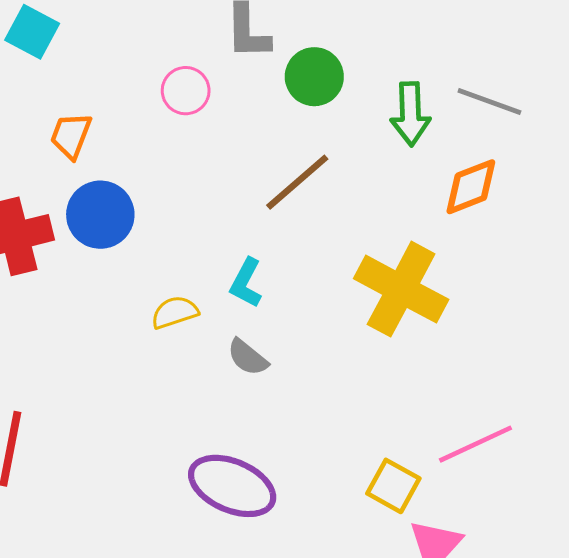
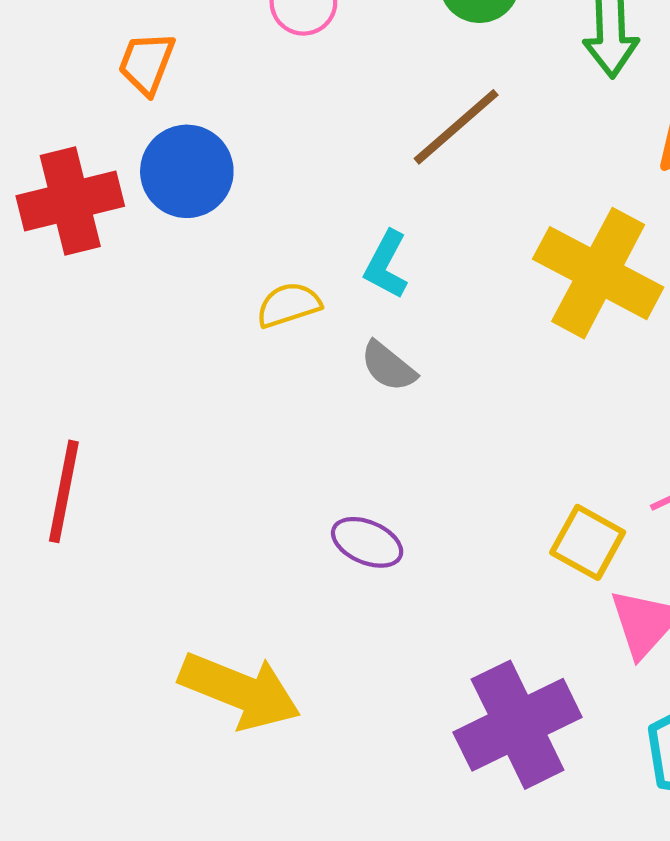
purple ellipse: (232, 486) -> (367, 542), size x0.6

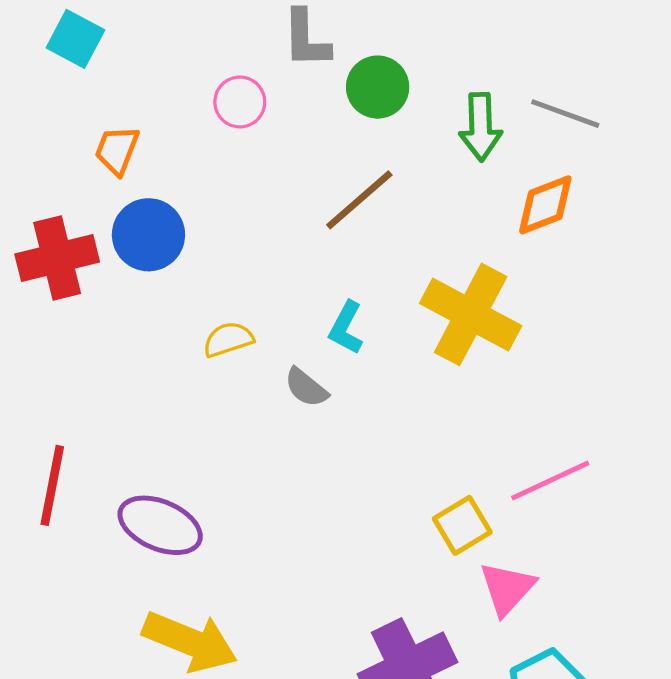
cyan L-shape: (386, 265) -> (346, 328), moved
purple ellipse: (367, 542) -> (160, 525), moved, size x1.5
yellow square: (588, 542) -> (462, 525), turned 30

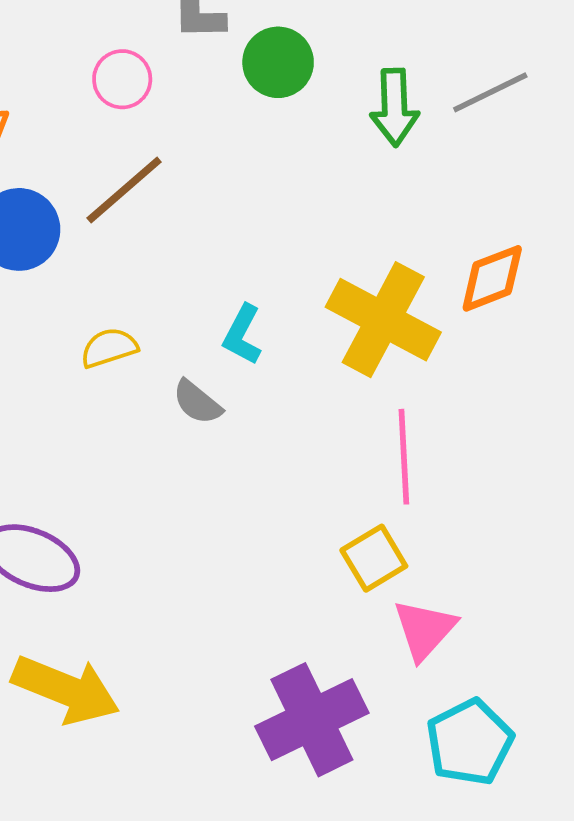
gray line: (565, 114) -> (490, 92), turned -46
brown line: (359, 200) -> (124, 190), moved
orange diamond: (545, 205) -> (492, 278), moved
pink line: (550, 480) -> (404, 457), moved, turned -68

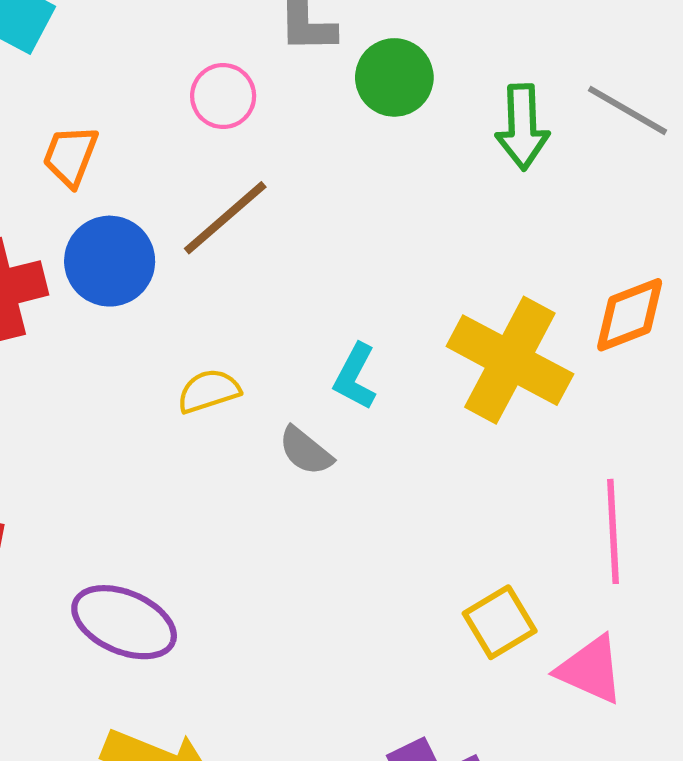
gray line: (490, 92) -> (628, 110), turned 56
pink line: (404, 457) -> (613, 531), moved
pink triangle: (425, 629) -> (590, 670), moved, turned -48

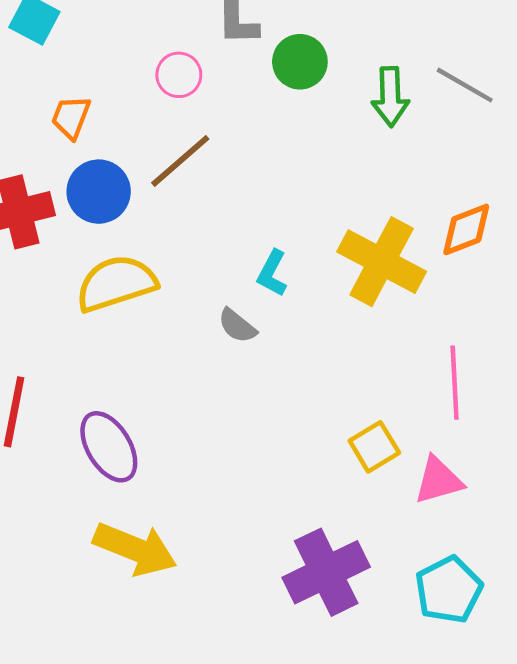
yellow semicircle: (209, 391) -> (116, 283), moved, size x1.8
purple ellipse: (124, 622) -> (109, 447), turned 36
pink triangle: (590, 670) -> (438, 480), turned -40

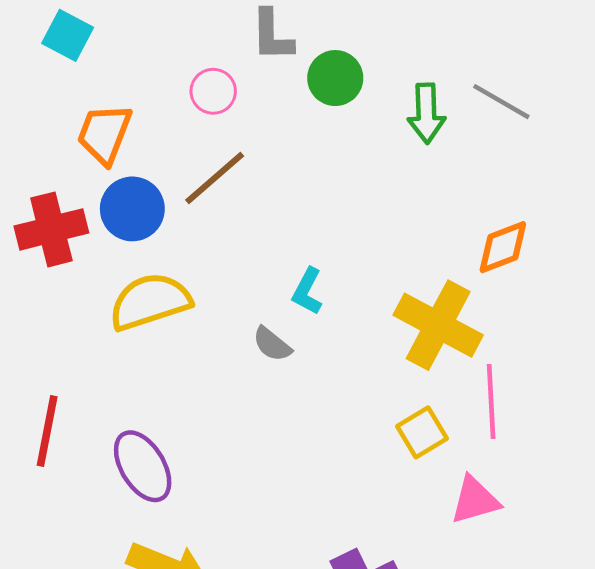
orange trapezoid: (71, 117) -> (104, 134), size x1.4
yellow cross: (382, 262) -> (438, 325), moved
yellow square: (374, 447) -> (422, 432), moved

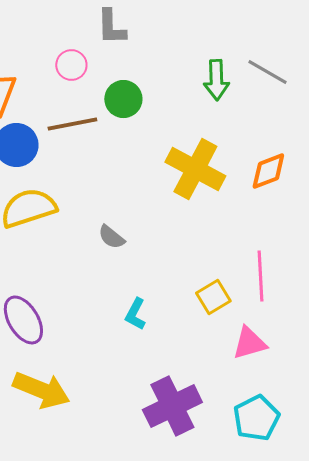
green circle: (335, 78) -> (123, 99), moved
brown line: (215, 178) -> (72, 124), turned 30
cyan L-shape: (307, 291) -> (135, 314), moved
yellow cross: (438, 325) -> (195, 169), moved

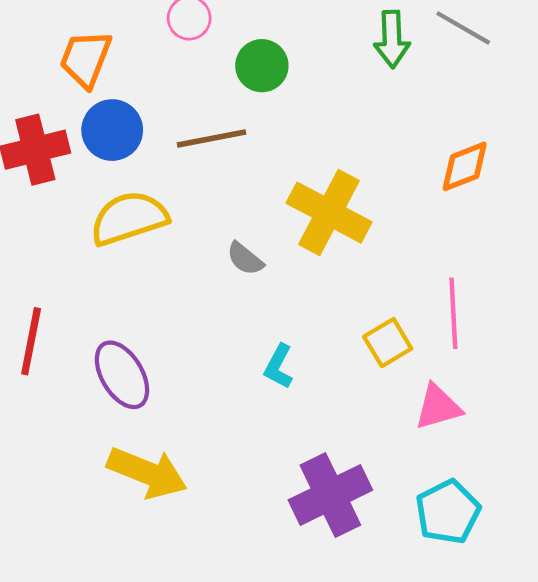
brown line: (72, 124) -> (211, 138), moved
yellow cross: (195, 169) -> (329, 213), moved

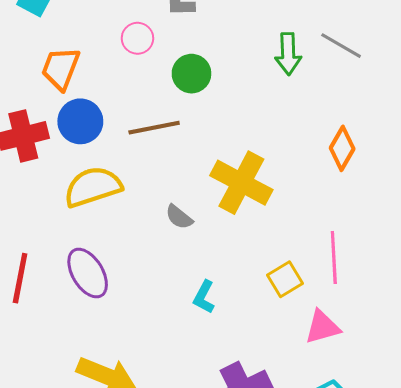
orange diamond: (465, 166) -> (342, 148), turned -39
purple ellipse: (122, 375) -> (88, 273), moved

